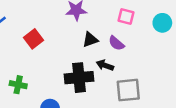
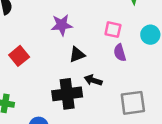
purple semicircle: (116, 43) -> (120, 53), moved, turned 35
gray square: (128, 90) -> (133, 103), moved

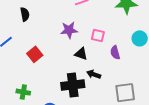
pink square: (113, 30) -> (98, 36), moved
black triangle: (77, 55) -> (81, 54), turned 40

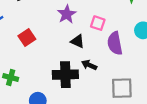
purple star: (69, 30) -> (67, 14), turned -30
purple semicircle: (115, 53) -> (115, 43), size x1.5

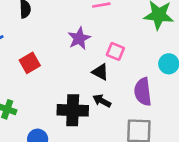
black triangle: (77, 41) -> (100, 72), moved
purple semicircle: (115, 43) -> (143, 92), moved

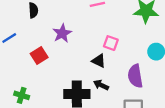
purple star: (79, 38) -> (62, 33), moved

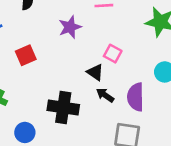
purple star: (62, 33) -> (70, 27), moved
black arrow: (101, 85) -> (105, 95), moved

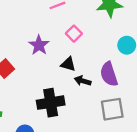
purple star: (70, 27) -> (39, 45), moved
pink square: (113, 54) -> (74, 34), moved, turned 35

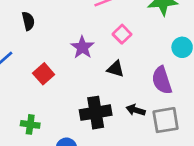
black arrow: (83, 81) -> (136, 110), moved

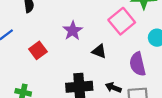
pink square: (122, 34) -> (122, 21), moved, size x1.6

